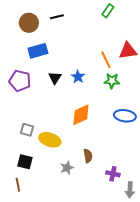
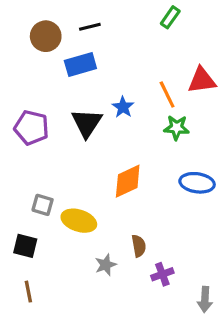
blue rectangle: (38, 51) -> (80, 65), moved
blue star: (78, 77) -> (123, 107), moved
black triangle: (55, 78) -> (87, 123), size x1.5
black square: (25, 162) -> (25, 246), moved
purple cross: (113, 174) -> (162, 274), moved, turned -32

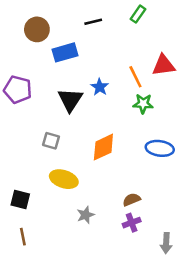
black line: (90, 27) -> (93, 22), moved
purple pentagon: (32, 128) -> (18, 90), moved
gray square: (43, 205) -> (51, 141), moved
brown semicircle: (139, 246) -> (132, 200), moved, turned -102

